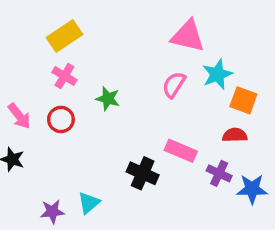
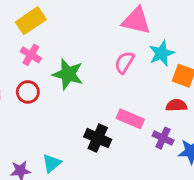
green star: (108, 99) -> (68, 74), size x1.5

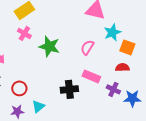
pink semicircle: (124, 62) -> (87, 47), moved
red circle: (28, 92) -> (19, 88), moved
black cross: (98, 138) -> (69, 89), turned -30

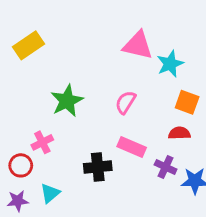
cyan star: (112, 32) -> (170, 64), moved
pink cross: (24, 33) -> (42, 142), moved, turned 32
green star: (49, 46) -> (67, 101), turned 30

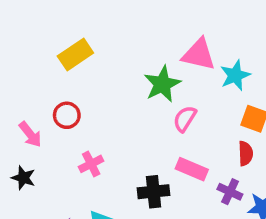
green star: (67, 101) -> (162, 84), moved
red semicircle: (179, 133) -> (246, 153), turned 90
red circle: (21, 165) -> (67, 115), moved

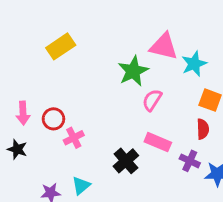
red circle: (67, 115) -> (53, 119), moved
pink arrow: (30, 134) -> (23, 113), turned 35
black cross: (154, 192) -> (126, 161), turned -35

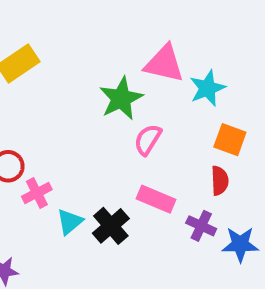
cyan triangle: (81, 186) -> (70, 222), moved

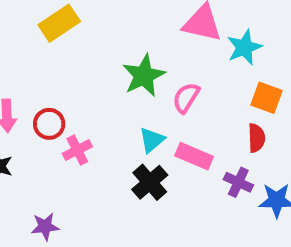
green star: (121, 98) -> (144, 76), moved
cyan triangle: (70, 222) -> (152, 140), moved

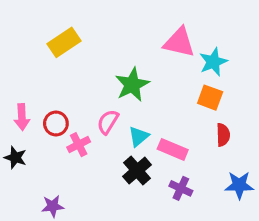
pink semicircle: (186, 98) -> (108, 122), moved
orange square: (267, 98) -> (210, 98), moved
purple cross: (238, 182) -> (181, 188), moved

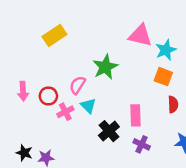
pink semicircle: (108, 122) -> (77, 85), moved
cyan triangle: (139, 136) -> (88, 106), moved, turned -35
pink rectangle: (173, 149) -> (136, 115), turned 65
black star: (15, 158) -> (24, 153), moved

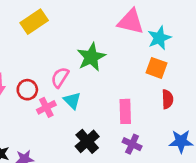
black cross: (109, 131) -> (87, 141), moved

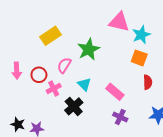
yellow rectangle: (34, 22) -> (51, 36), moved
cyan triangle: (72, 101) -> (84, 84), moved
pink rectangle: (125, 111) -> (115, 92), turned -48
black cross: (87, 141) -> (74, 106), moved

